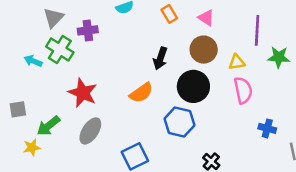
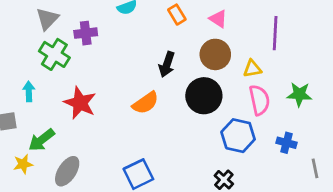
green star: (279, 57) -> (299, 94), moved
cyan arrow: (33, 61) -> (29, 91), moved, turned 66
blue hexagon: (179, 122) -> (238, 136), moved
gray ellipse: (90, 131) -> (67, 171), moved

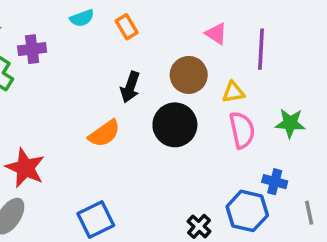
orange rectangle: (177, 15) -> (127, 27), moved
pink triangle: (218, 19) -> (216, 34), moved
red star: (80, 103) -> (25, 168), moved
blue hexagon: (238, 136) -> (247, 211), moved

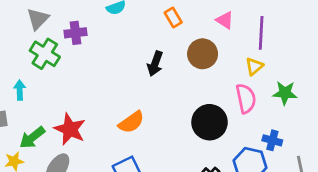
orange rectangle: (127, 27) -> (173, 17), moved
yellow triangle: (233, 92) -> (254, 66), moved, turned -30
black circle: (175, 125) -> (210, 122), moved
orange semicircle: (104, 133) -> (131, 122), moved

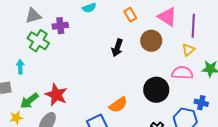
gray triangle: (38, 19) -> (33, 16), turned 30
pink triangle: (225, 20) -> (167, 17), size x1.5
pink semicircle: (246, 98) -> (182, 73), turned -75
orange semicircle: (131, 122) -> (118, 105), moved

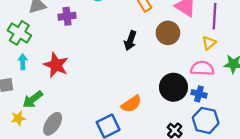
green cross: (38, 41) -> (19, 33), moved
red star: (56, 95) -> (56, 65), moved
blue cross: (201, 103) -> (199, 94), moved

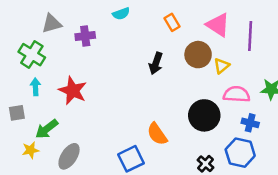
yellow triangle: (209, 43) -> (222, 66), moved
blue cross: (199, 94) -> (250, 123), moved
orange semicircle: (131, 104) -> (157, 134), turned 90

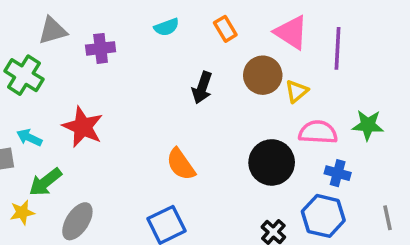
cyan semicircle: (121, 14) -> (167, 27), moved
cyan arrow: (36, 87) -> (29, 138), moved, turned -63
orange semicircle: (157, 134) -> (181, 164), moved

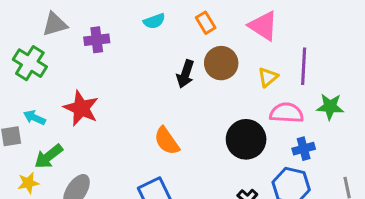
purple line: (338, 48) -> (304, 66), moved
brown circle: (263, 75) -> (221, 63), moved
blue cross: (338, 173) -> (304, 149), turned -30

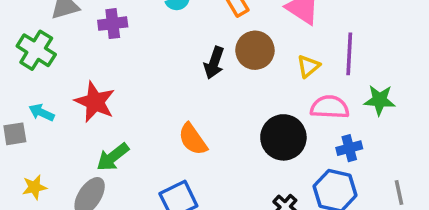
green arrow: (48, 156) -> (113, 157), moved

